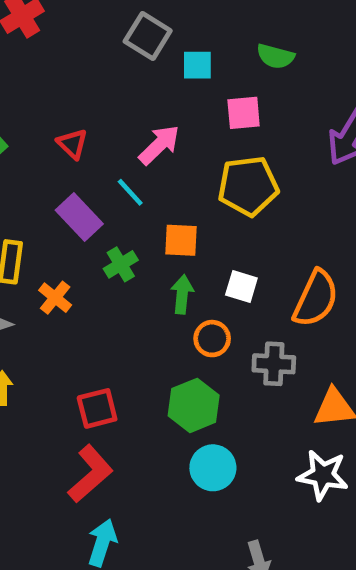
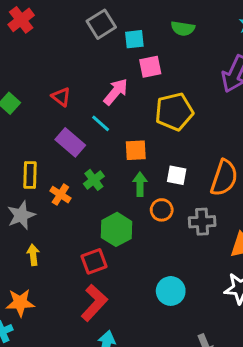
gray square: (148, 36) -> (101, 24), turned 32
pink square: (244, 113) -> (150, 67), moved
green cross: (121, 264) -> (94, 180), moved
green hexagon: (194, 405) -> (117, 229), moved

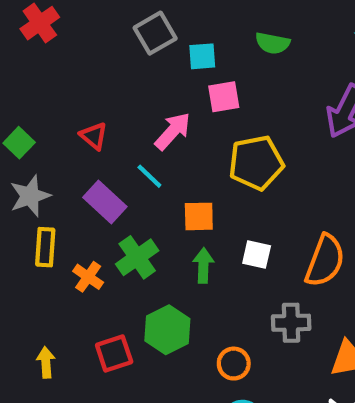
green cross: (94, 180) -> (137, 257), size x1.4
orange circle: (162, 210) -> (234, 364), moved
gray star: (21, 215) -> (30, 196), moved
red square: (94, 261) -> (114, 353), moved

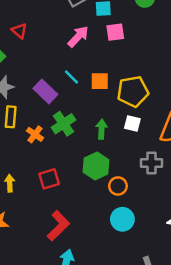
pink arrow: (173, 131) -> (78, 37), moved
red triangle: (94, 136) -> (19, 31), moved
yellow pentagon: (256, 163) -> (133, 91), moved
orange square: (199, 216) -> (100, 81), moved
green hexagon: (167, 330) -> (96, 166), moved

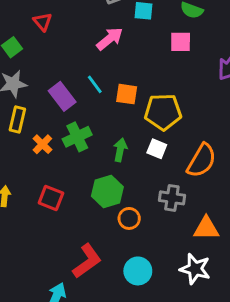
pink square: (115, 32) -> (181, 42), moved
red square: (49, 179) -> (51, 198), turned 30
cyan circle: (122, 219) -> (138, 271), moved
red L-shape: (58, 226) -> (87, 261), moved

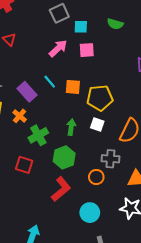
pink square: (181, 42) -> (87, 50), moved
green cross: (77, 137) -> (38, 135), moved
orange cross: (42, 144) -> (20, 116), moved
orange circle: (129, 218) -> (96, 177), moved
red L-shape: (87, 261) -> (61, 189), moved

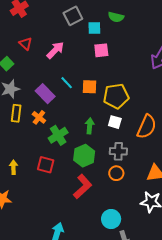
green semicircle: (115, 24) -> (116, 17), moved
pink arrow: (58, 48) -> (55, 50), moved
gray cross: (110, 159) -> (118, 151), moved
cyan circle: (90, 213) -> (111, 219), moved

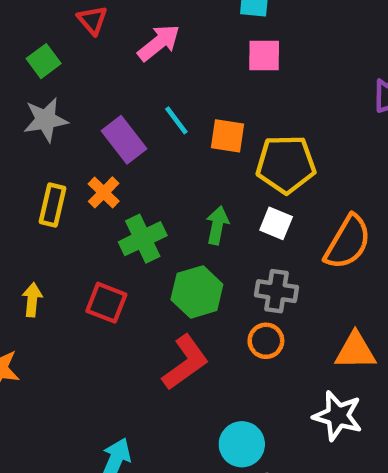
yellow rectangle: (16, 113) -> (52, 205), moved

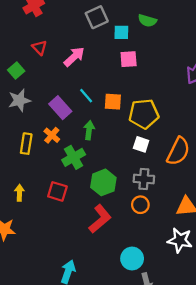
green arrow: (217, 225) -> (89, 130), moved

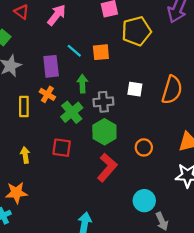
purple rectangle: (60, 108) -> (51, 66), turned 45
yellow pentagon: (144, 114) -> (136, 31), moved
gray cross: (144, 179) -> (103, 102), moved

